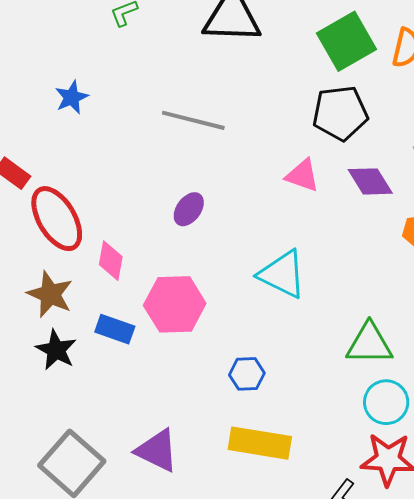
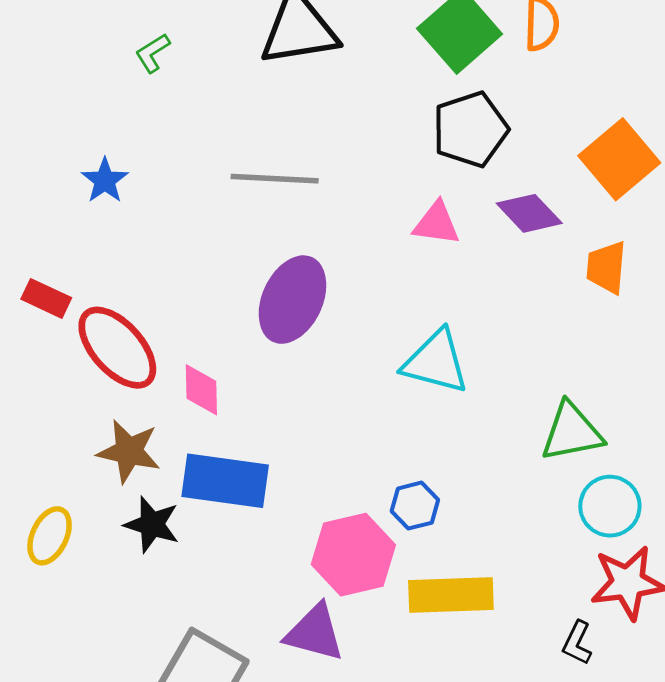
purple ellipse: (189, 209) -> (292, 300), size x1.8
pink hexagon: (175, 304) -> (353, 555), moved
blue rectangle: (115, 329) -> (225, 481), size x1.6

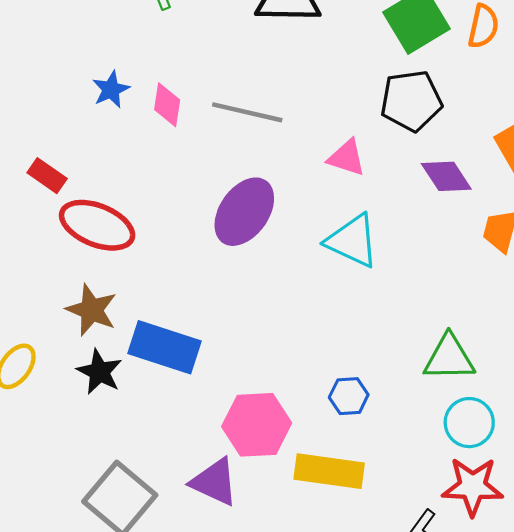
pink triangle: (436, 224) -> (347, 158), moved
red ellipse: (117, 348) -> (97, 225), turned -36
cyan triangle: (436, 362) -> (352, 241), moved
pink diamond: (201, 390) -> (167, 105), moved
blue hexagon: (415, 506) -> (349, 396), moved

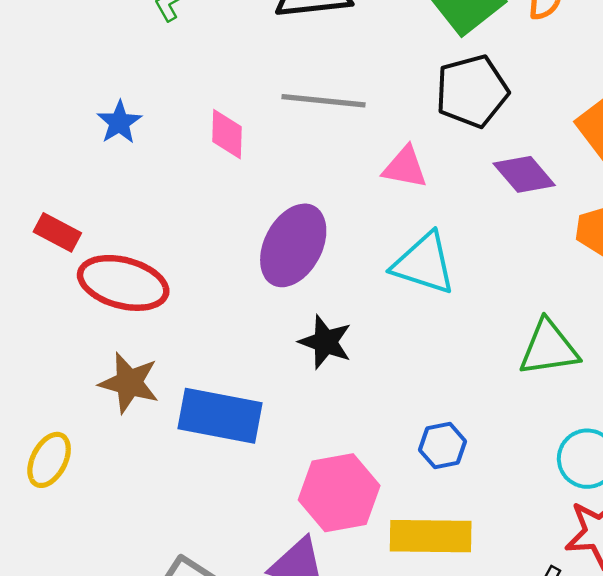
pink diamond: (167, 105) -> (227, 134), moved
gray line: (247, 112) -> (323, 101), moved
green triangle: (449, 358) -> (549, 348), moved
black star: (99, 372) -> (325, 342), moved

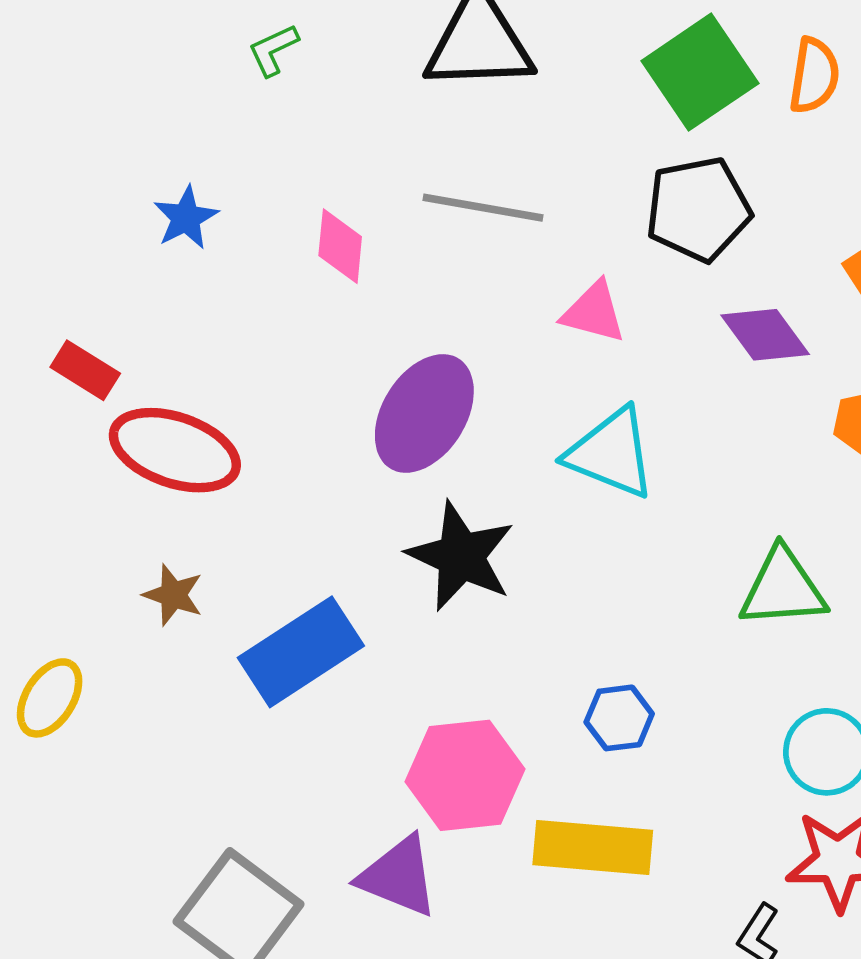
black star: (325, 342) -> (461, 556), size x1.4
brown star: (129, 383) -> (173, 595), size x0.7
blue rectangle: (220, 416) -> (301, 652), turned -48

